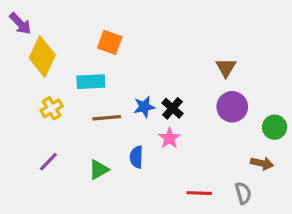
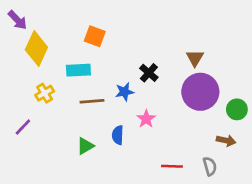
purple circle: (232, 107) -> (200, 92), size x1.4
black cross: (173, 108) -> (149, 73), moved
purple line: (48, 162) -> (23, 127), moved

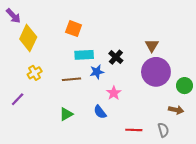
cyan rectangle: (78, 70) -> (84, 55), moved
blue semicircle: (118, 135) -> (100, 112), moved, turned -40

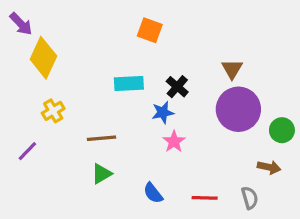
orange square: (74, 29) -> (150, 30), moved
blue star: (97, 72) -> (163, 112), moved
brown line: (71, 79) -> (101, 138), moved
blue semicircle: (100, 112) -> (153, 193), moved

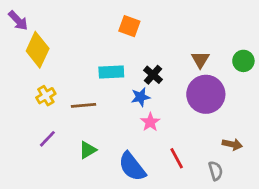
green circle: (282, 130) -> (243, 61), moved
brown line: (101, 138) -> (83, 105), moved
purple line: (27, 151) -> (47, 139), moved
blue semicircle: (153, 193) -> (132, 167), size x1.6
red line: (205, 198) -> (177, 158), moved, turned 60

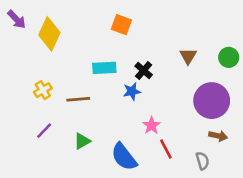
yellow diamond: (38, 50) -> (49, 34), moved
purple circle: (206, 94) -> (212, 101), moved
pink star: (150, 122) -> (151, 125), moved

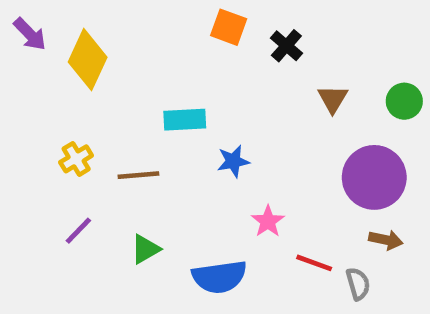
orange square: (121, 25) -> (229, 27), moved
black cross: (144, 70) -> (286, 46), moved
red line: (166, 149) -> (314, 263), moved, turned -42
blue semicircle: (124, 157) -> (219, 277), turned -60

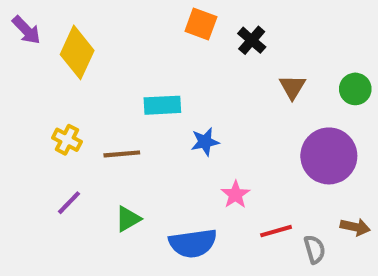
yellow cross: (76, 159) -> (67, 140), turned -32
brown arrow: (386, 240) -> (355, 227), moved
red line: (314, 263) -> (276, 231), turned -36

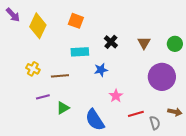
orange square: (201, 24) -> (76, 21), moved
black cross: (252, 40) -> (111, 42), moved
purple line: (69, 203) -> (43, 97), moved, turned 32
blue semicircle: (193, 243) -> (95, 120), turned 65

